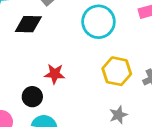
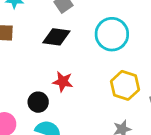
black diamond: (28, 24) -> (56, 37), moved

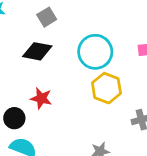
yellow hexagon: (125, 85) -> (106, 88), moved

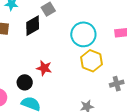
black diamond: (37, 51) -> (33, 26), moved, turned -40

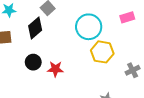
black circle: (25, 82) -> (33, 62), moved

